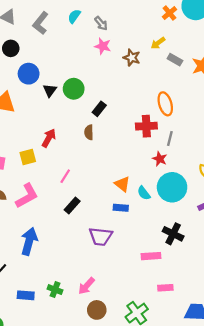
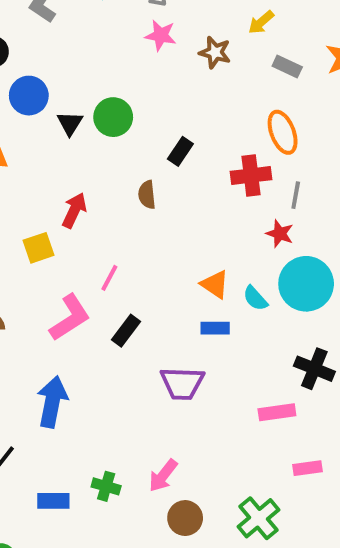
gray rectangle: (175, 60) -> (287, 67), moved
black rectangle: (99, 109) -> (180, 151), moved
pink L-shape: (27, 196) -> (70, 318), moved

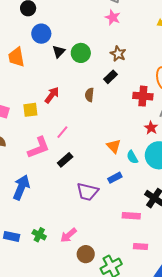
brown star: (215, 52) -> (118, 54), moved
blue rectangle: (215, 328) -> (115, 178), moved, turned -40
brown circle: (185, 518) -> (86, 254), moved

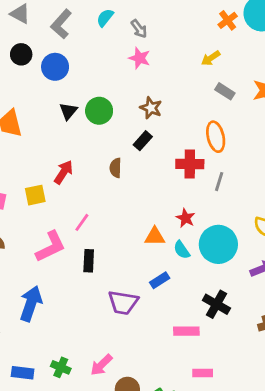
blue circle: (41, 34) -> (55, 67), moved
red star: (151, 128) -> (186, 218), moved
orange triangle: (114, 146) -> (155, 237), turned -42
black rectangle: (65, 160) -> (89, 261), turned -42

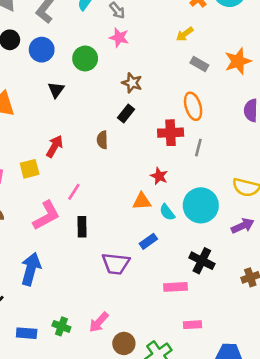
green circle: (99, 111) -> (85, 58), moved
red star: (186, 218) -> (159, 176), moved

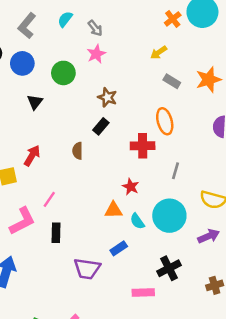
pink star: (119, 38) -> (96, 54), turned 30
gray line: (198, 148) -> (176, 171), moved
black cross: (202, 261) -> (169, 268), turned 35

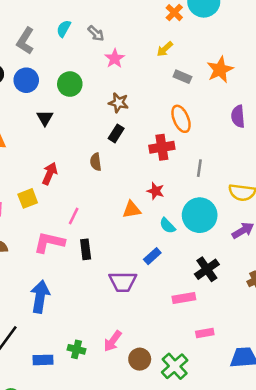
pink star: (96, 54) -> (115, 58), moved
orange triangle: (113, 210) -> (132, 210), moved
pink L-shape: (22, 221) -> (49, 242), turned -132

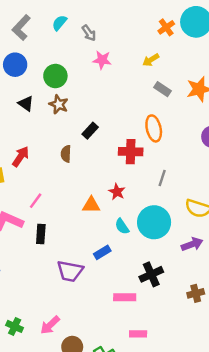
pink star: (115, 58) -> (102, 60), turned 30
brown star: (119, 103) -> (59, 104), moved
black triangle: (45, 118) -> (26, 103), turned -35

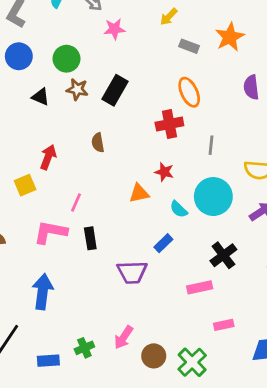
black rectangle: (90, 131) -> (115, 90), moved, size x1.5
green cross: (15, 326) -> (84, 348), turned -35

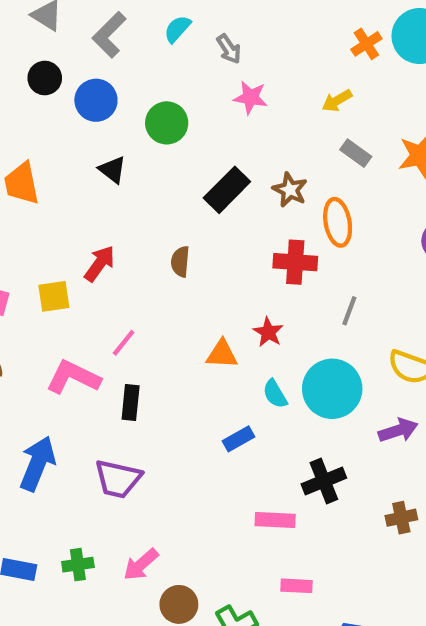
brown star: (77, 89) -> (290, 190), moved
purple trapezoid: (132, 272) -> (118, 479), moved

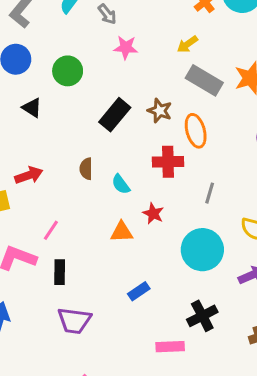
gray rectangle: (356, 153) -> (204, 80), size x1.6
red arrow: (100, 264) -> (29, 175), turned 40
cyan semicircle: (275, 394) -> (121, 184), moved
purple trapezoid: (118, 479) -> (74, 321), moved

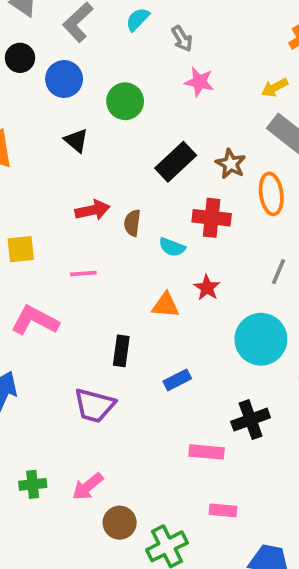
red cross: (168, 162) -> (212, 218), moved
red arrow: (29, 175) -> (93, 210), moved
cyan semicircle: (121, 184) -> (172, 247), turned -40
pink line: (51, 230) -> (83, 274), moved, turned 45
black rectangle: (60, 272) -> (121, 351), moved

